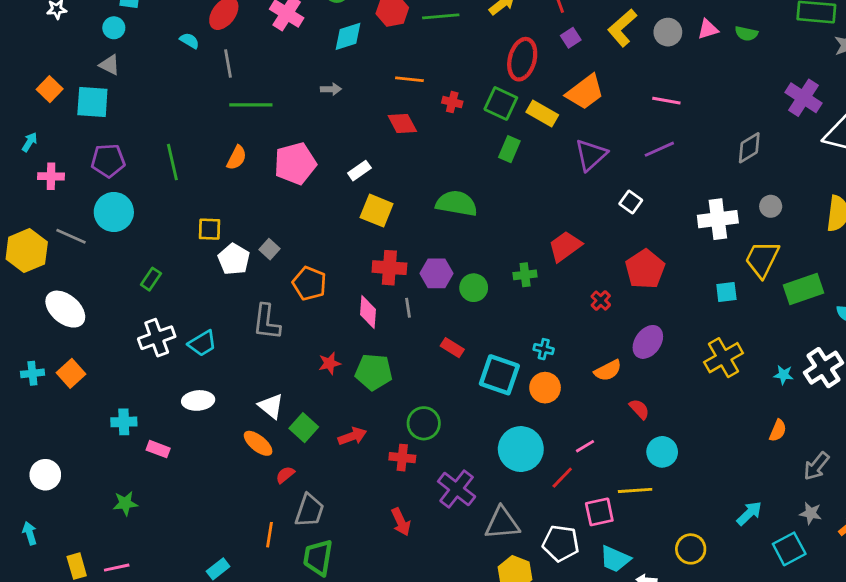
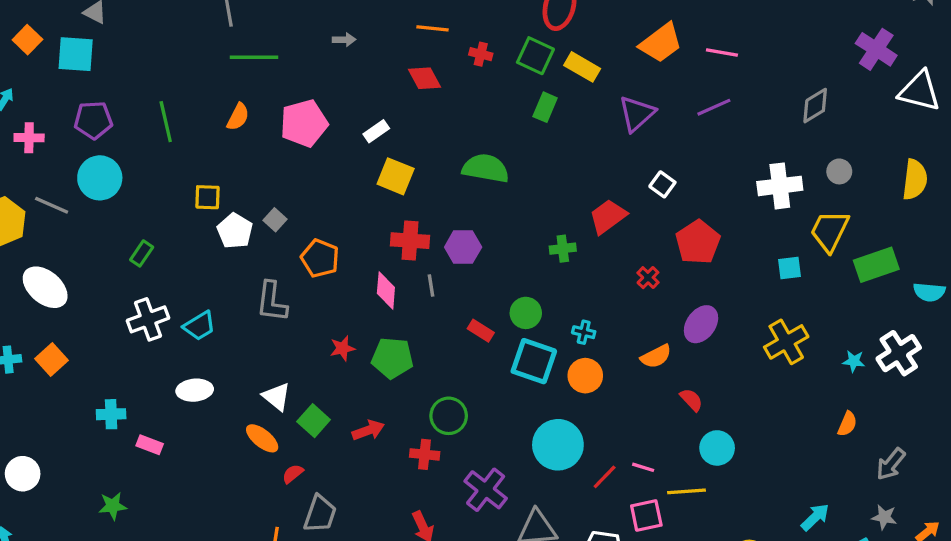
orange trapezoid: (585, 92) -> (661, 43), moved
white square: (631, 202) -> (662, 184), moved
green circle: (474, 288) -> (526, 313), moved
pink line: (585, 446) -> (643, 467), moved, turned 48

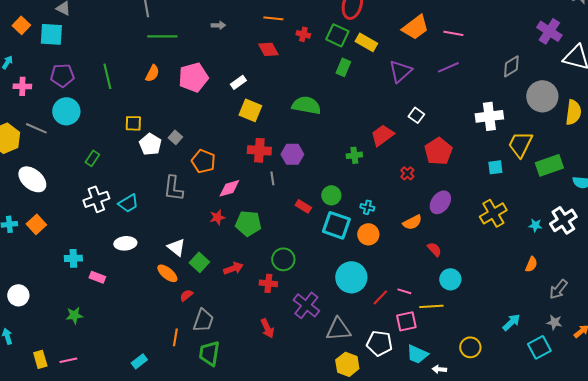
gray circle: (839, 171) -> (542, 96), moved, size x2.0
pink diamond: (386, 290) -> (229, 188), moved, turned 70

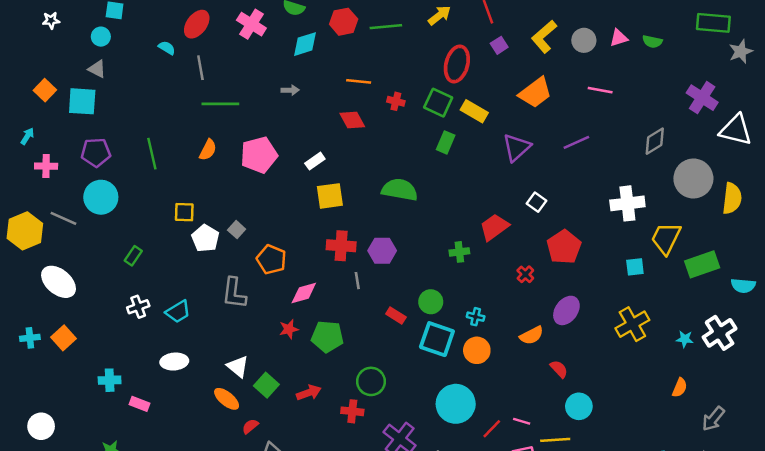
pink line: (453, 33) -> (600, 90), moved
yellow square: (250, 110) -> (330, 196), turned -30
white cross: (96, 199) -> (138, 307), size x0.7

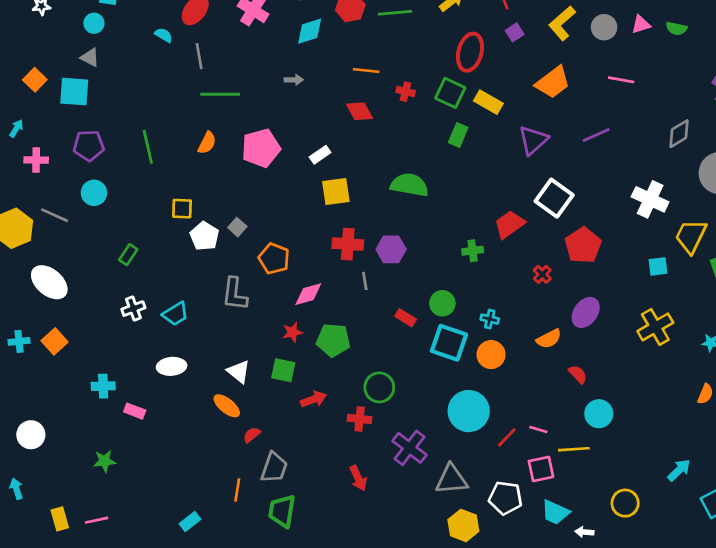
cyan circle: (101, 197) -> (94, 193), size x0.7
white square: (537, 202) -> (554, 198), size x1.8
white cross: (627, 203) -> (650, 199), turned 32
green square: (266, 385) -> (283, 370), moved, turned -30

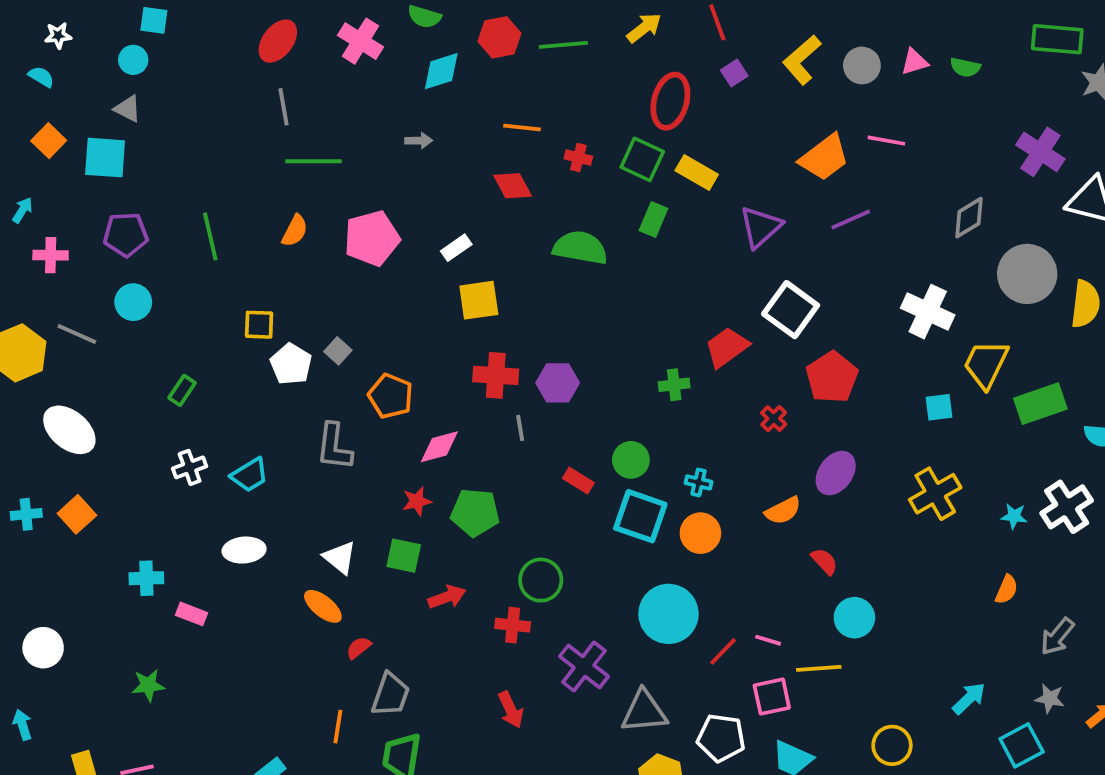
cyan semicircle: (164, 35) -> (41, 77), moved
orange trapezoid: (553, 82) -> (824, 158), moved
green semicircle: (409, 185) -> (580, 248), moved

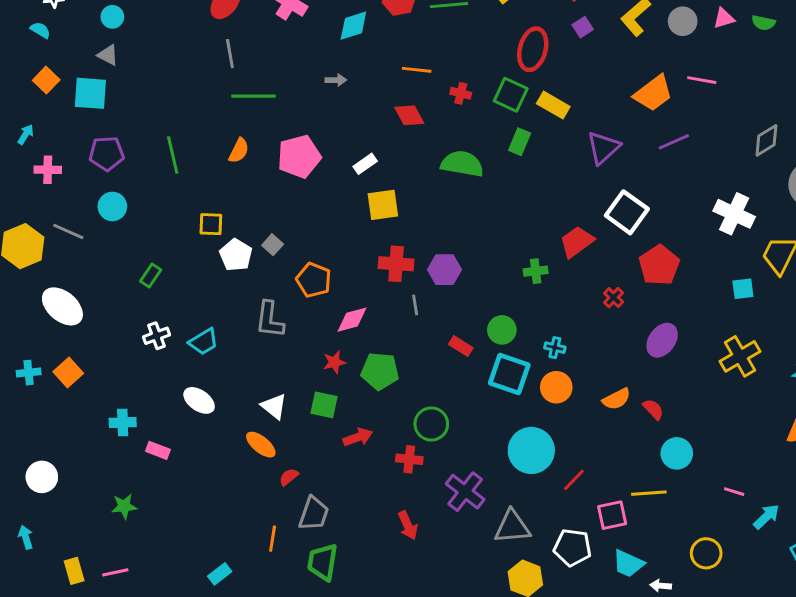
orange semicircle: (783, 511) -> (617, 399), moved
white ellipse: (244, 550) -> (199, 400), turned 40
pink line: (768, 640) -> (734, 492), moved

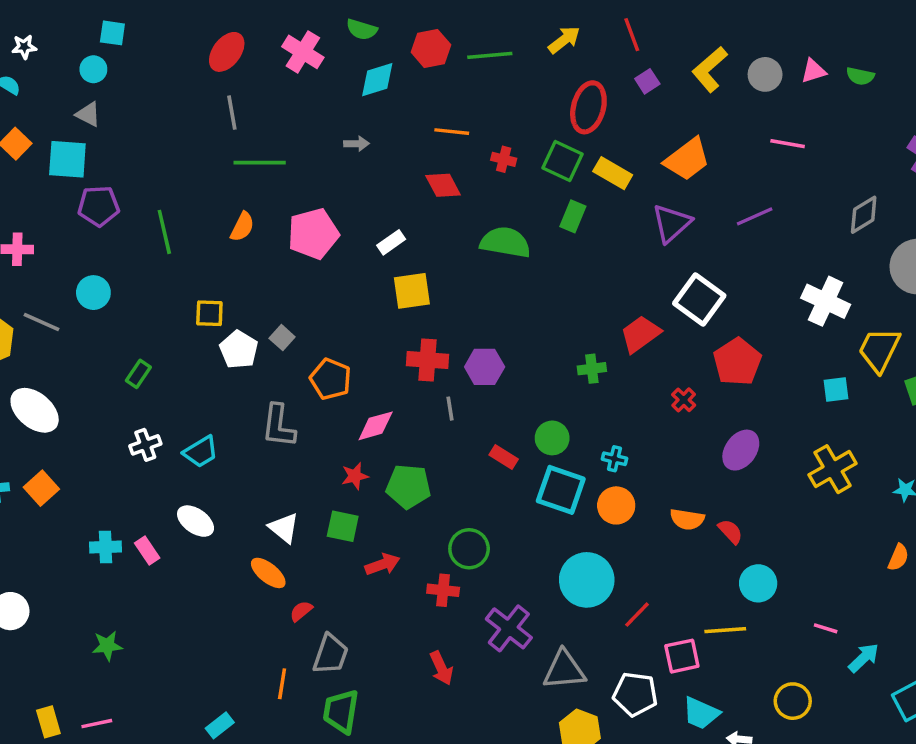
orange trapezoid: (653, 93) -> (687, 159), moved
purple pentagon: (106, 154) -> (99, 206), moved
orange semicircle: (617, 399) -> (687, 519), turned 36
pink rectangle: (158, 450) -> (147, 550), moved, turned 35

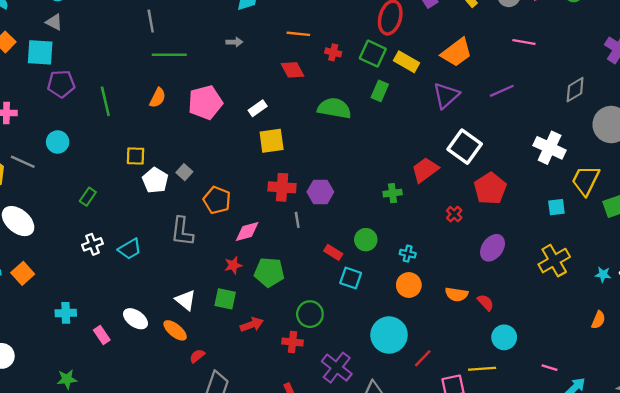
cyan square: (561, 490) -> (351, 278), moved, size x0.7
white ellipse: (196, 521) -> (136, 319), moved
pink rectangle: (147, 550) -> (102, 335), moved

